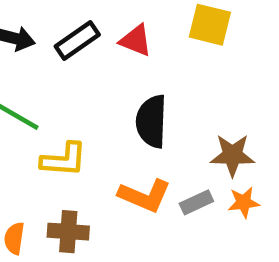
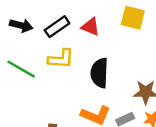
yellow L-shape: (64, 160) -> (61, 59), moved

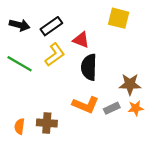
red triangle: (90, 27) -> (81, 40), moved
yellow L-shape: (61, 59) -> (55, 55), turned -40

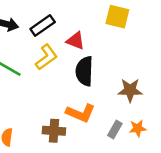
gray rectangle: (112, 108) -> (115, 130), moved, turned -35
orange star: (136, 108) -> (138, 128), moved
brown cross: (47, 123) -> (54, 131), moved

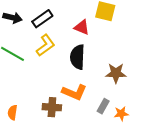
red triangle: (76, 41) -> (82, 27), moved
orange star: (138, 128) -> (121, 114), moved

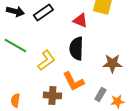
yellow L-shape: (46, 45) -> (46, 60), moved
orange L-shape: (74, 92) -> (73, 81), turned 40

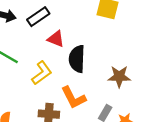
red triangle: (80, 20) -> (56, 39), moved

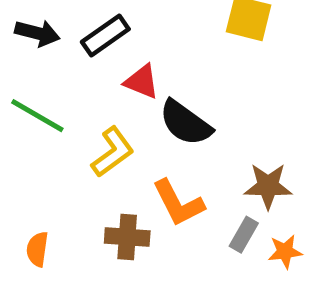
black semicircle: (77, 59) -> (185, 123), turned -56
brown star: (119, 76) -> (268, 186), moved

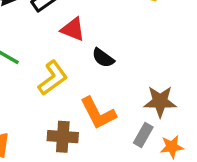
black semicircle: (185, 123) -> (103, 58), size x0.6

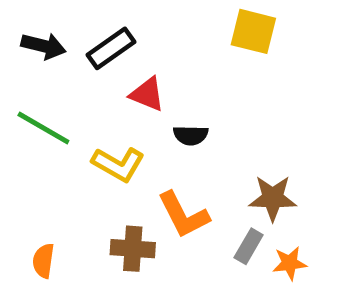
black semicircle: (103, 58) -> (191, 135), turned -35
yellow L-shape: (53, 78) -> (118, 164), turned 66

